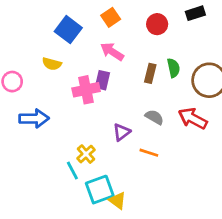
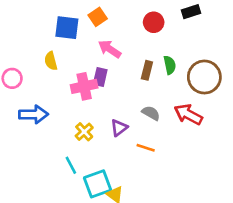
orange square: (111, 17) -> (98, 17), moved
blue square: (68, 30) -> (67, 28), turned -30
yellow semicircle: (52, 64) -> (51, 61), turned 60
yellow cross: (86, 154) -> (84, 132), moved

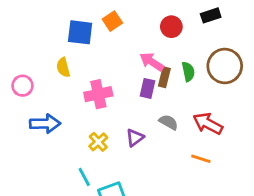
pink arrow: (110, 49) -> (152, 62), moved
purple rectangle: (100, 77) -> (147, 88), moved
brown circle: (204, 77) -> (225, 66), moved
orange line: (146, 148) -> (201, 159), moved

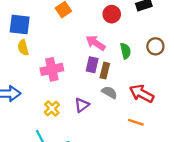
blue square: (80, 32) -> (20, 25), moved
brown circle: (225, 66) -> (155, 46), size x0.6
brown rectangle: (164, 77) -> (105, 71), moved

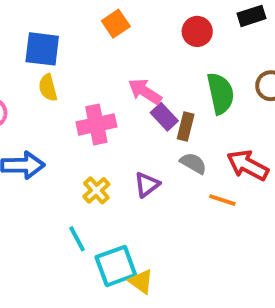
pink arrow: (96, 43) -> (145, 92), moved
green semicircle: (126, 51) -> (220, 93), size x1.5
purple rectangle: (92, 65) -> (164, 117), turned -56
orange line: (136, 122) -> (222, 200), moved

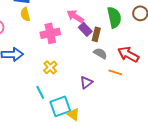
purple triangle: (147, 185) -> (86, 82), moved

